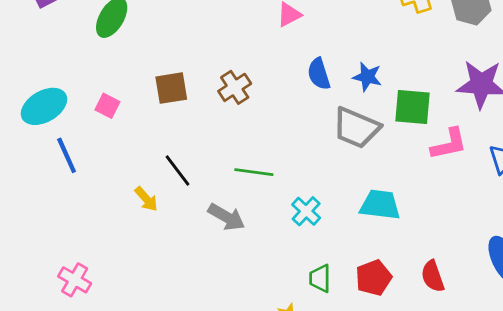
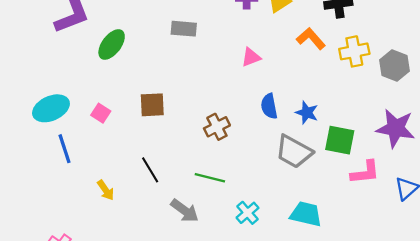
brown cross: (235, 87) -> (217, 127), moved
yellow arrow: (146, 199) -> (106, 190), moved

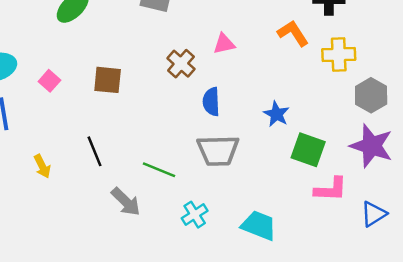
gray hexagon: (394, 65) -> (371, 95), moved
blue semicircle: (269, 106) -> (211, 102), moved
brown cross: (217, 127) -> (181, 64), moved, turned -30
gray trapezoid: (294, 152) -> (218, 151), moved, turned -39

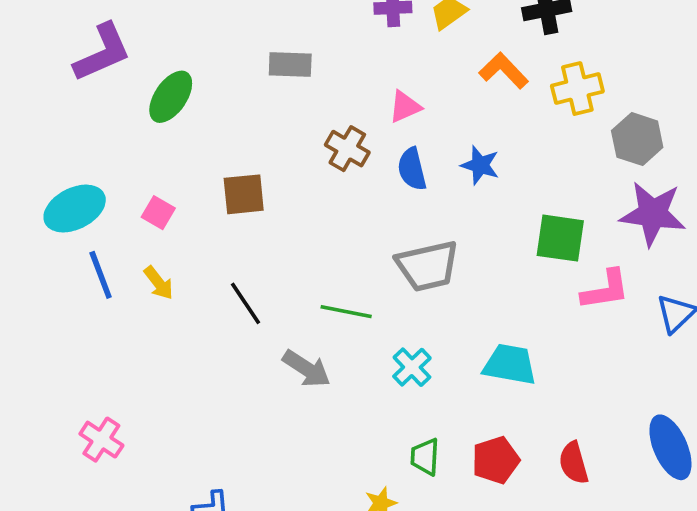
blue semicircle: (211, 102) -> (412, 169), moved
blue star: (276, 114) -> (480, 165), moved
yellow arrow: (42, 166) -> (159, 283), moved

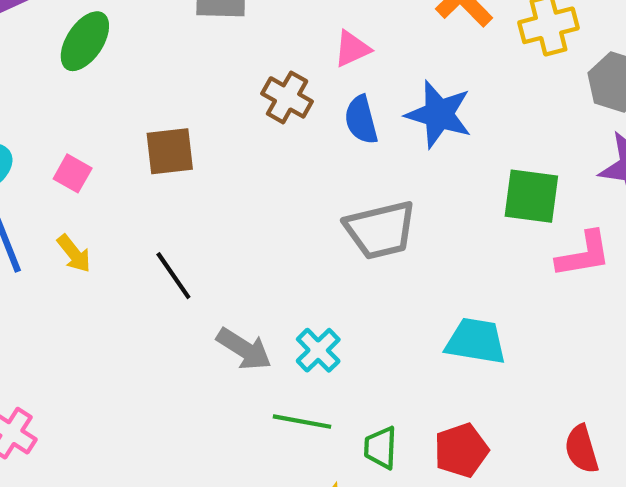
blue star: (480, 165) -> (439, 114), size x1.5
green line: (346, 312) -> (302, 422), moved
cyan cross: (412, 367) -> (318, 350), moved
red semicircle: (574, 463) -> (582, 449), moved

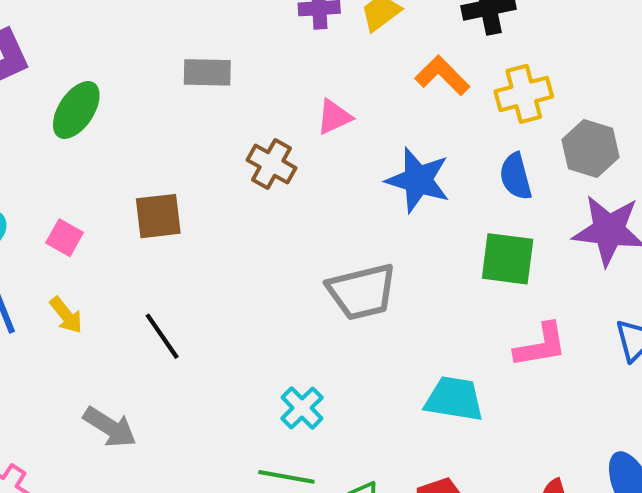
blue semicircle: (361, 120) -> (516, 176), moved
pink L-shape: (584, 254) -> (541, 345), moved
gray arrow: (244, 349) -> (110, 427), moved

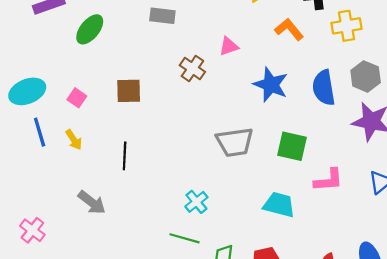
yellow cross: (524, 94) -> (347, 26), moved
blue semicircle: (516, 176) -> (324, 88), size x1.4
green square: (508, 259) -> (292, 146), moved
black line: (162, 336) -> (125, 156), turned 32

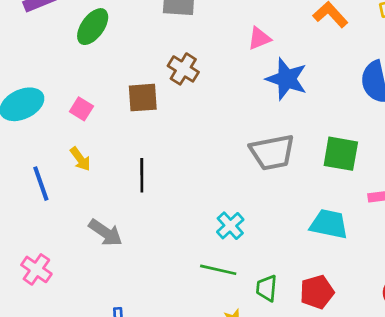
brown cross: (192, 69) -> (183, 69), moved
blue star: (271, 85) -> (287, 79), moved
blue line: (40, 132) -> (41, 184), moved

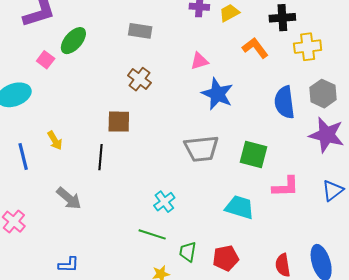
brown square: (143, 98) -> (119, 122), moved
pink square: (81, 109) -> (46, 60), moved

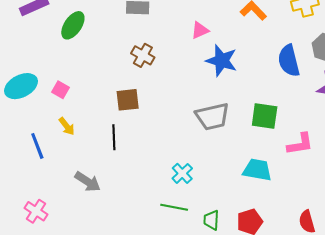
pink square: (46, 60) -> (60, 90), moved

